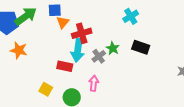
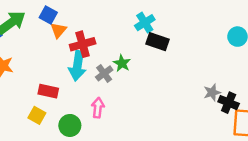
blue square: (55, 10) -> (48, 15), turned 32
black rectangle: (141, 47) -> (157, 42), moved
red rectangle: (65, 66) -> (48, 91), moved

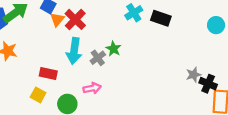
black rectangle: (157, 42) -> (161, 18), moved
red cross: (83, 44) -> (75, 19), moved, turned -30
pink arrow: (98, 108) -> (92, 88), turned 72

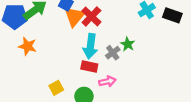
orange triangle: (57, 19) -> (74, 16), size x1.5
red rectangle: (48, 74) -> (89, 67), moved
yellow square: (38, 95) -> (56, 88), turned 32

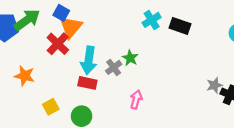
red cross: (91, 16) -> (58, 44), moved
orange star: (28, 46) -> (25, 76), moved
pink arrow: (107, 81) -> (136, 100), moved, turned -63

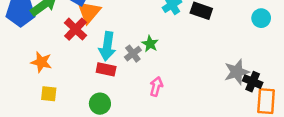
gray star: (214, 85) -> (237, 72), size x1.5
yellow square: (51, 107) -> (49, 94), moved, turned 35

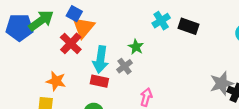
green star: (150, 44) -> (136, 47), moved
orange star: (41, 62) -> (56, 81), moved

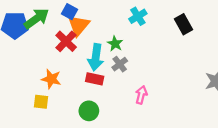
cyan cross: (161, 21) -> (138, 16), moved
black rectangle: (188, 26) -> (183, 24), turned 42
green star: (136, 47) -> (115, 44), moved

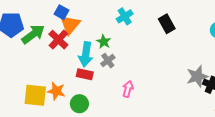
green arrow: (36, 19) -> (33, 34), moved
orange star: (51, 79) -> (56, 91), moved
yellow square: (41, 102) -> (35, 95), size x1.6

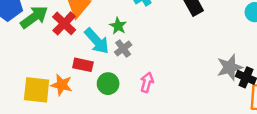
cyan arrow: (86, 54) -> (97, 41), turned -50
red rectangle: (85, 74) -> (83, 65), moved
green circle: (79, 104) -> (108, 84), moved

